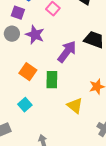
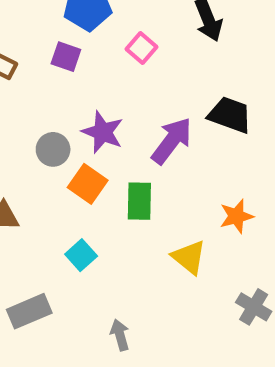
gray circle: (12, 34) -> (53, 149), moved
purple star: (35, 35) -> (103, 132), moved

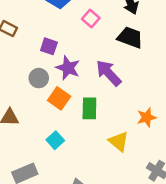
purple square: (66, 57) -> (49, 46), moved
black trapezoid: (230, 115) -> (130, 37), moved
purple arrow: (172, 141) -> (109, 73), turned -80

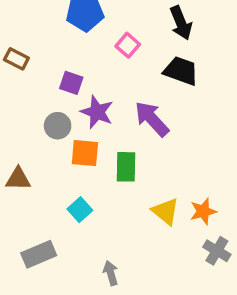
orange square: (59, 98) -> (85, 153), turned -30
orange star: (147, 117) -> (203, 211), moved

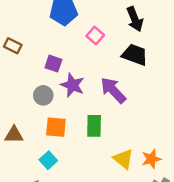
orange square: (85, 153) -> (56, 127), moved
cyan square: (80, 210) -> (48, 160), moved

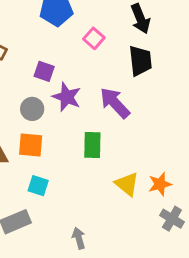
black trapezoid: (135, 55) -> (140, 61), turned 64
orange square: (56, 127) -> (31, 145), moved
cyan square: (48, 160) -> (38, 186), turned -30

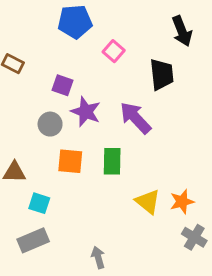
black arrow: (140, 19) -> (182, 31), moved
orange square: (31, 145) -> (70, 161), moved
cyan square: (38, 186) -> (39, 203), moved

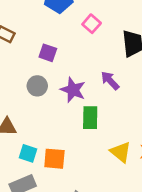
purple star: (86, 112) -> (73, 90), moved
purple arrow: (135, 118) -> (110, 81), size x0.7
orange square: (70, 161) -> (54, 159), moved

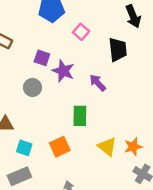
purple star: (73, 90) -> (63, 71), moved
orange square: (54, 159) -> (60, 147), moved, turned -30

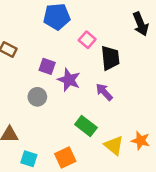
black trapezoid: (118, 50) -> (110, 58), moved
green rectangle: (80, 116) -> (86, 126), turned -54
yellow triangle: (107, 147) -> (114, 145), moved
orange star: (133, 147) -> (141, 141), moved, turned 30

